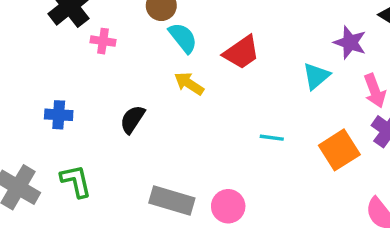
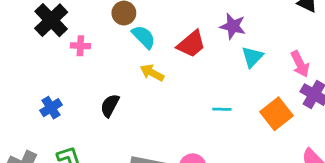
purple star: (350, 42) -> (233, 26), moved
blue cross: (59, 115) -> (51, 108), turned -30

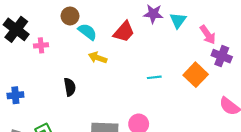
cyan triangle: (252, 57) -> (178, 20), moved
black semicircle: (110, 106) -> (70, 87), turned 150
blue cross: (51, 108) -> (15, 95), moved, turned 35

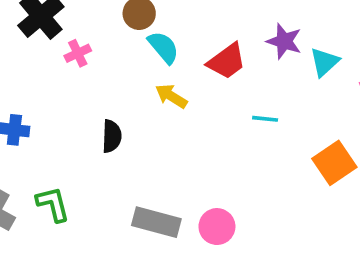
pink cross: (41, 45) -> (78, 53), turned -32
cyan line: (154, 77) -> (265, 119), moved

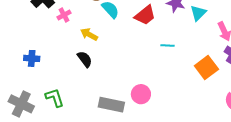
yellow arrow: (171, 96) -> (89, 34), moved
black semicircle: (112, 136) -> (85, 59), turned -36
pink circle: (217, 227) -> (141, 94), moved

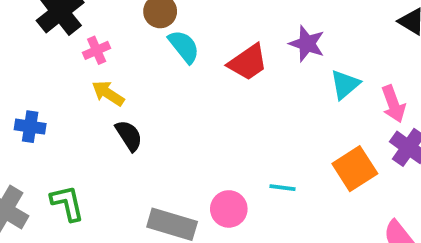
cyan triangle: (198, 13) -> (345, 84), moved
yellow arrow: (89, 34) -> (108, 93), moved
cyan line: (168, 45) -> (283, 188), moved

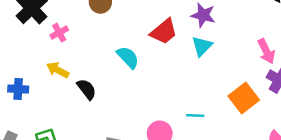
cyan semicircle: (184, 47) -> (128, 57), moved
cyan triangle: (345, 84) -> (202, 46), moved
yellow arrow: (108, 93) -> (58, 70), moved

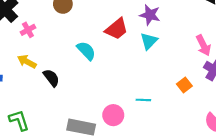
orange square: (244, 98) -> (184, 85), size x0.6

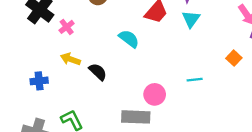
pink circle: (113, 115) -> (155, 94), moved

